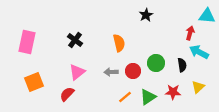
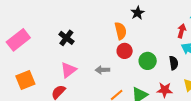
pink rectangle: (27, 42) -> (18, 40), turned 40
orange semicircle: (119, 43) -> (121, 31), moved
red circle: (133, 71) -> (125, 51), moved

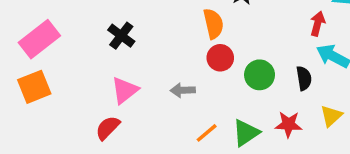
orange square: (25, 80) -> (34, 87), moved

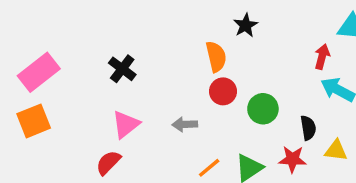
black semicircle: (304, 78) -> (308, 128), moved
yellow triangle: (331, 116) -> (336, 150), turned 50

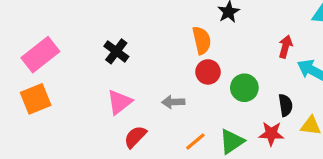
red arrow: (322, 57) -> (285, 47), moved
red semicircle: (108, 163) -> (135, 137), moved

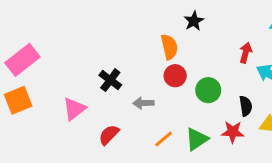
black cross: (116, 51) -> (110, 80), moved
pink triangle: (119, 102) -> (74, 109), moved

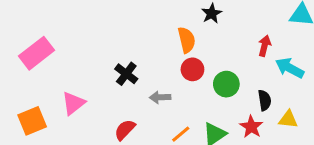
orange square: (18, 100) -> (32, 121), moved
pink triangle: (74, 109) -> (73, 103), moved
red star: (233, 132) -> (251, 127), turned 30

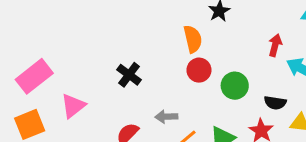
pink rectangle: (37, 53) -> (34, 76), moved
gray arrow: (160, 97) -> (166, 117), moved
black semicircle: (265, 100) -> (275, 103), turned 108

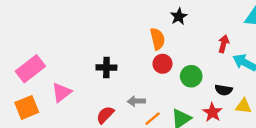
black cross: (129, 75) -> (106, 68), turned -36

